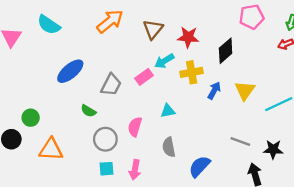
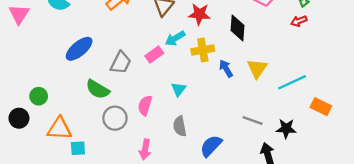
black diamond: (226, 51) -> (238, 28), turned -45
blue arrow: (214, 90) -> (226, 68), turned -60
green semicircle: (88, 111) -> (98, 89), size x1.5
cyan triangle: (168, 111) -> (179, 89), turned -42
cyan square: (107, 169) -> (78, 148), moved

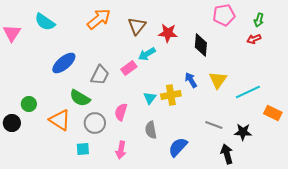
yellow cross: (203, 50) -> (171, 95), moved
orange triangle: (59, 129) -> (60, 120), moved, turned 30
cyan square: (78, 148) -> (83, 149), moved

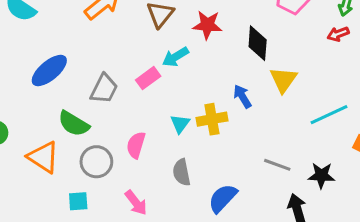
yellow triangle: (218, 80) -> (283, 80), moved
pink arrow: (121, 150) -> (136, 203), turned -48

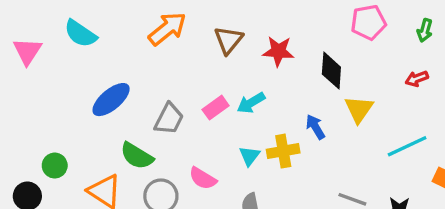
red arrow: (338, 34) -> (417, 79), moved
cyan arrow: (175, 57) -> (251, 103), moved
pink semicircle: (136, 145) -> (203, 178), turned -76

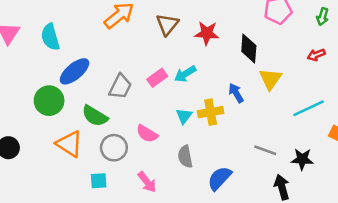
cyan semicircle: (80, 34) -> (50, 37), moved, turned 40
green circle: (55, 166) -> (49, 101), moved, size x1.5

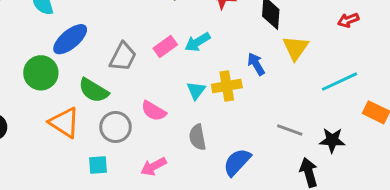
pink arrow: (147, 182) -> (154, 167), turned 100

